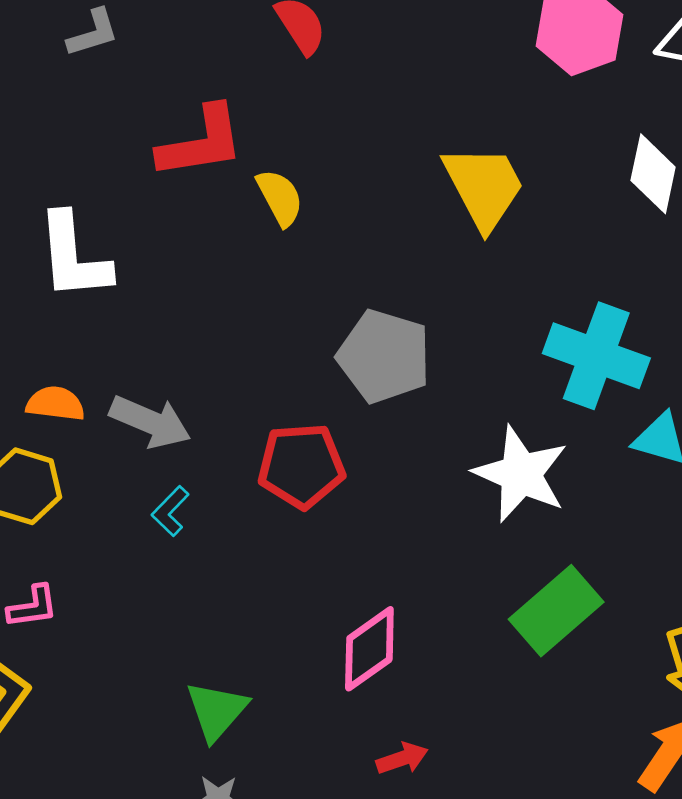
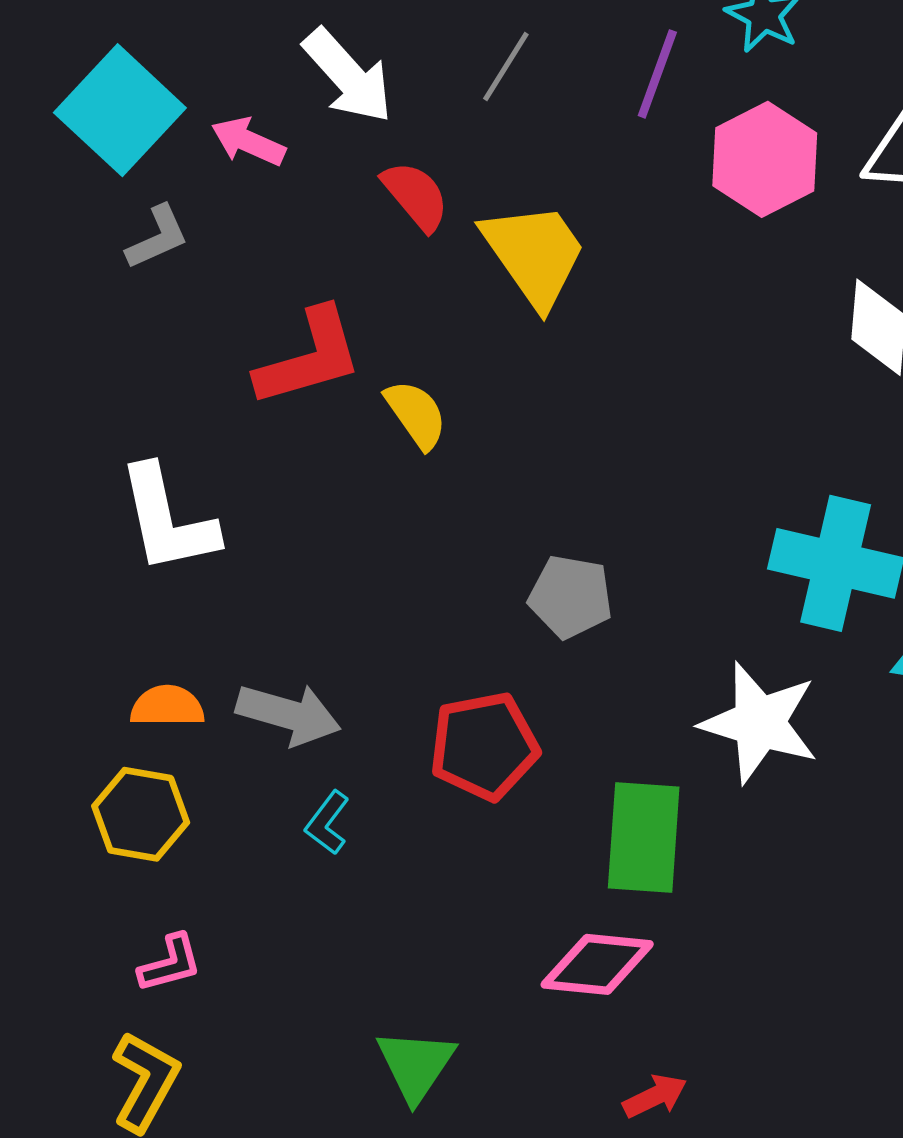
yellow trapezoid: (484, 187) -> (534, 254), moved
gray pentagon: (384, 356) -> (571, 597), size x0.7
green rectangle: (556, 611) -> (644, 837), moved, turned -38
pink diamond: (369, 649) -> (597, 964), turned 48

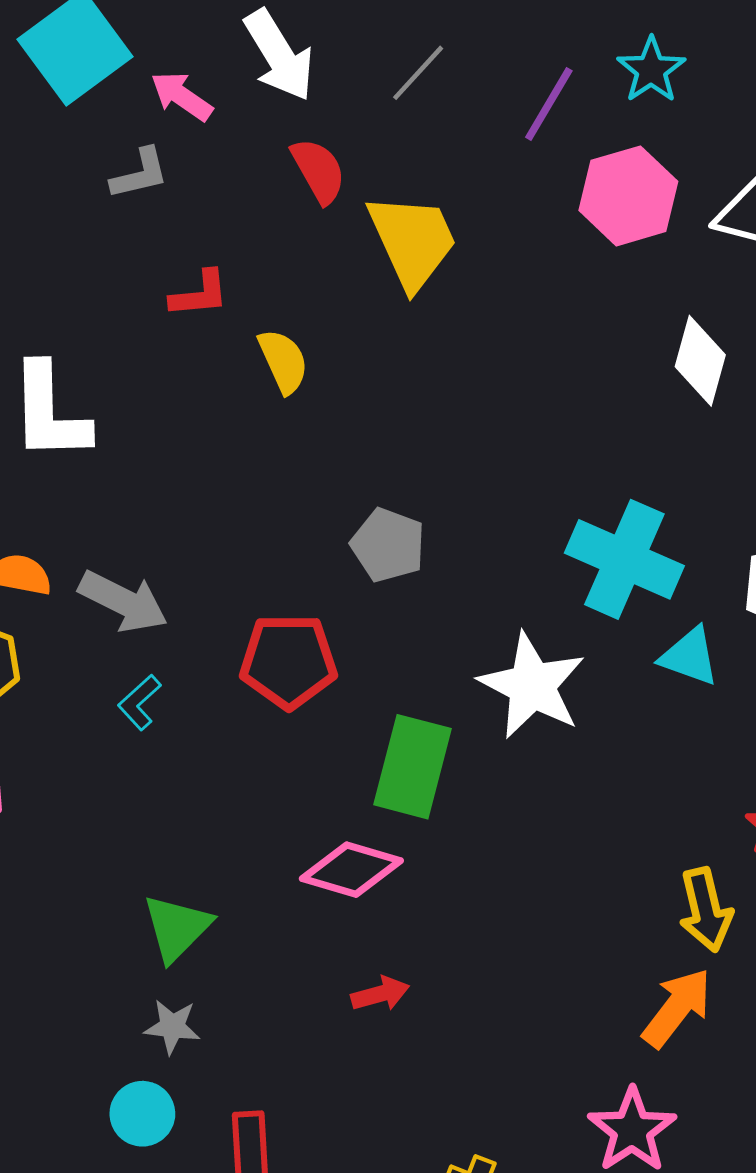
gray L-shape: (157, 237) -> (140, 174), moved
red L-shape: (309, 357) -> (199, 294), size x0.6

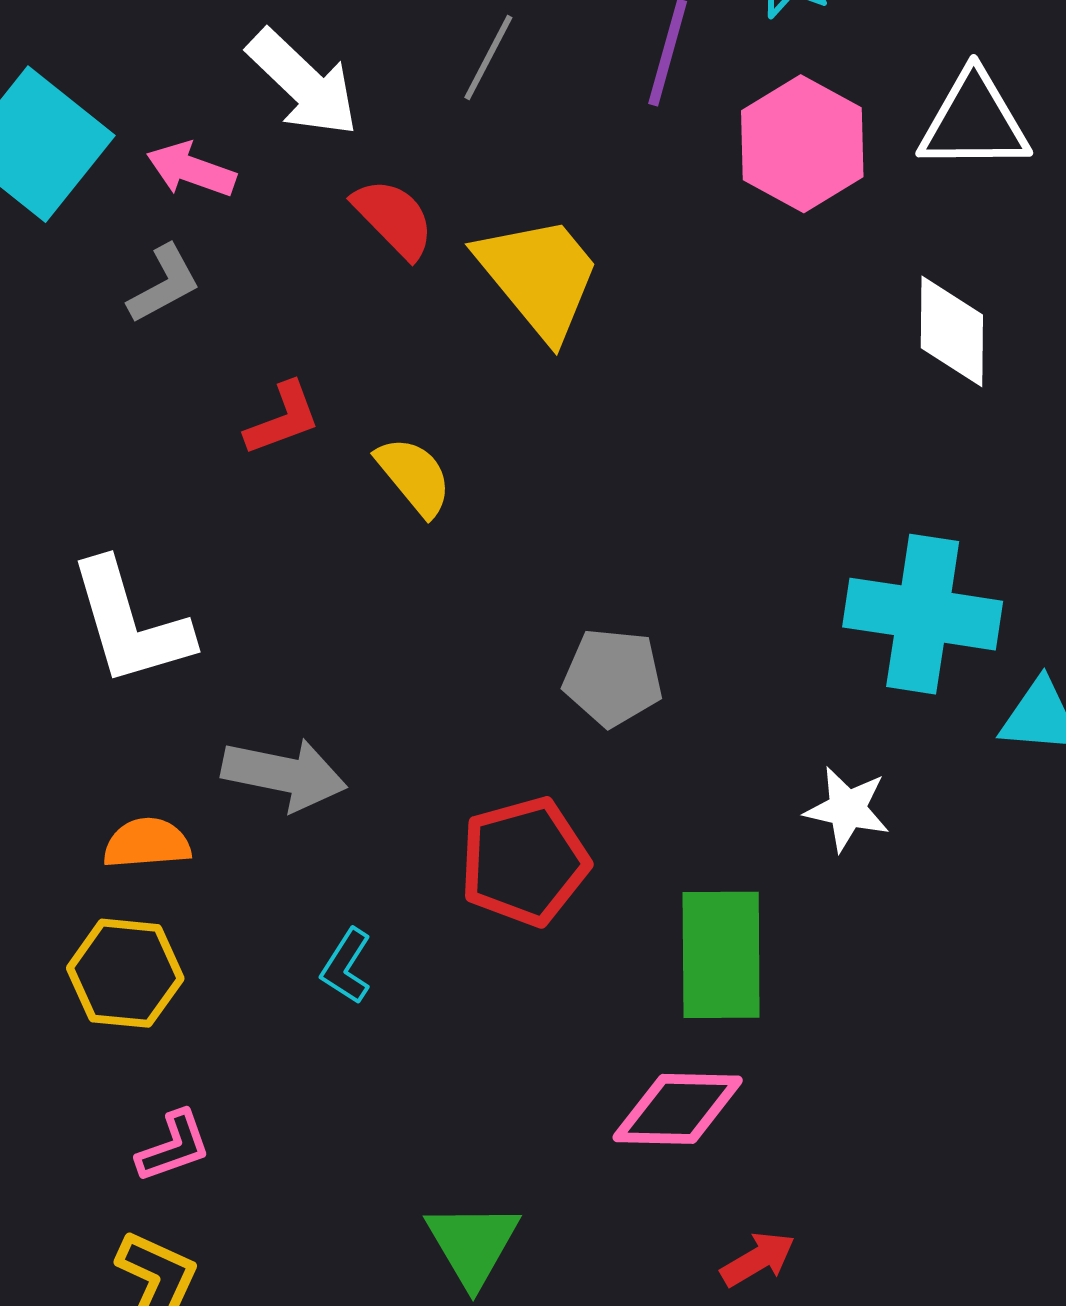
gray arrow: (123, 601) -> (284, 774), moved
white star: (532, 686) -> (847, 809), size x0.6

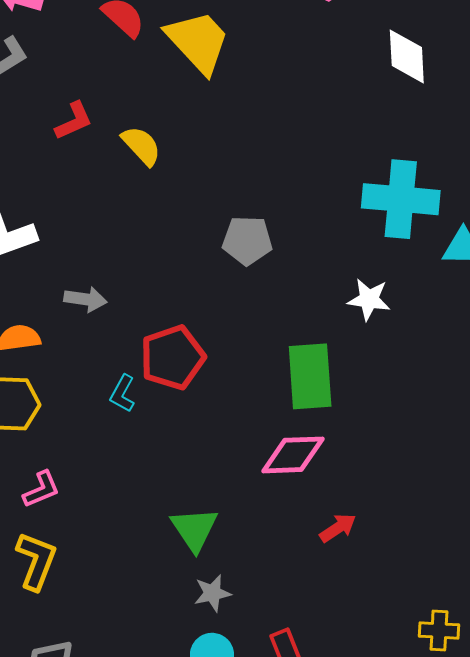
gray arrow: (284, 774) -> (85, 299), size x0.7
red pentagon: (524, 862) -> (173, 357), moved

